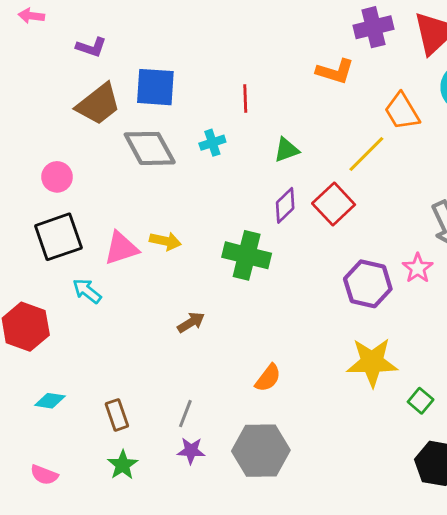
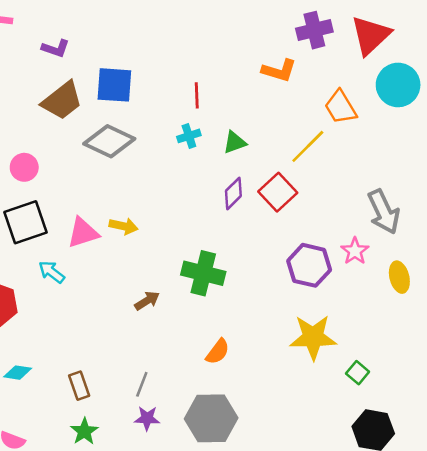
cyan cross: (212, 143) -> (189, 136), moved
gray diamond: (150, 148) -> (109, 141), turned -36
green cross: (247, 255) -> (203, 273), moved

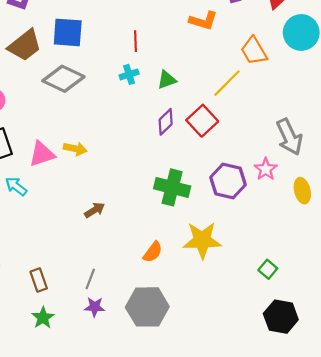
green cross: (203, 273) -> (172, 187), moved
yellow star: (313, 337) -> (202, 240), moved

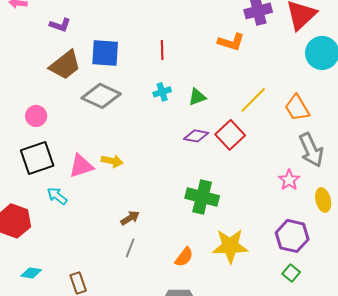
red line: (135, 41) -> (162, 50), moved
orange trapezoid: (254, 51) -> (297, 108), moved
purple diamond: (166, 122) -> (196, 136), turned 55
purple hexagon: (228, 181) -> (292, 236), moved
gray line: (90, 279) -> (130, 248), moved

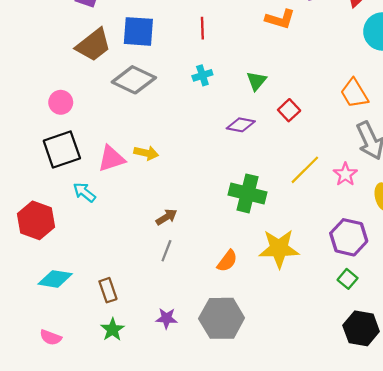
green triangle: (197, 97) -> (256, 81), moved, turned -30
yellow line: (253, 100) -> (305, 170), moved
red square: (230, 135) -> (289, 110), moved, size x0.7
cyan diamond: (31, 273) -> (55, 279), size x1.4

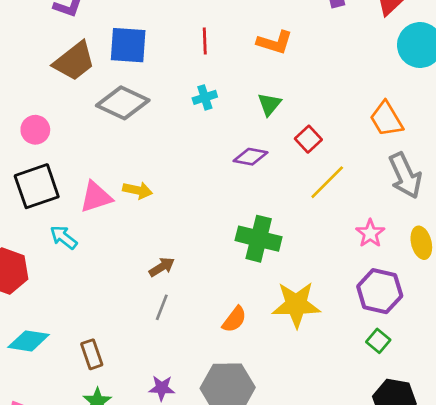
orange L-shape: (280, 19) -> (275, 42), moved
yellow line: (305, 170) -> (327, 182), moved
pink star: (345, 174) -> (370, 233), moved

